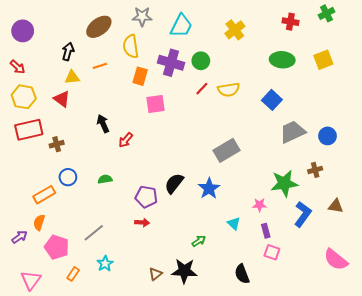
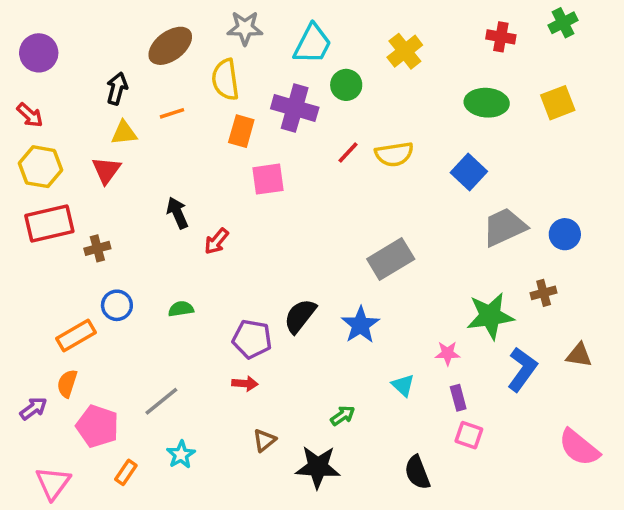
green circle: (201, 61) -> (346, 85), moved
red triangle: (62, 99) -> (106, 170), turned 30
brown triangle: (156, 274) -> (264, 440), moved

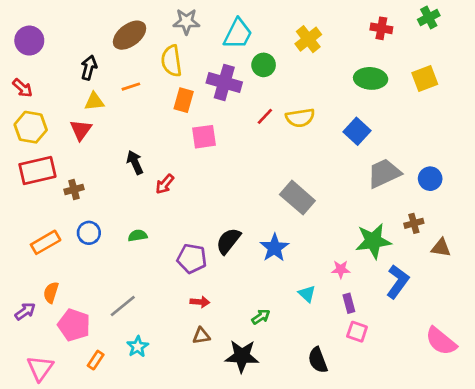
gray rectangle: (391, 259) -> (297, 198), turned 72
orange rectangle: (76, 336) -> (46, 242), moved
brown triangle: (579, 355) -> (441, 248), moved
red arrow: (245, 384) -> (200, 302), moved
brown triangle: (264, 440) -> (201, 336), turned 30

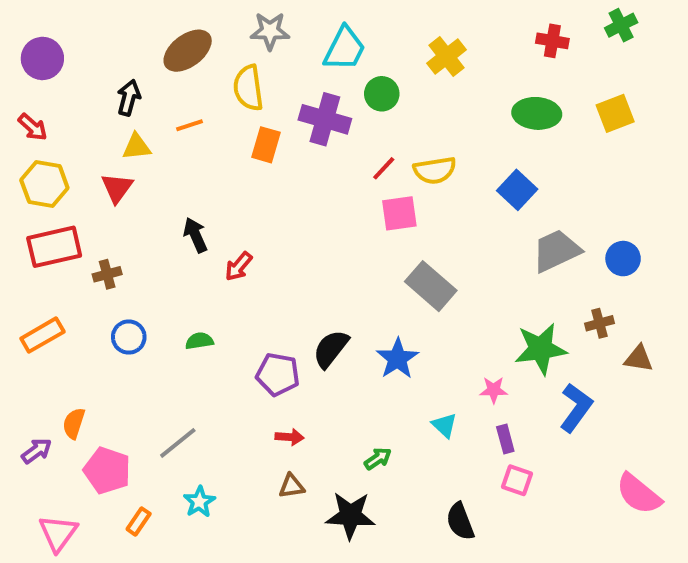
pink square: (204, 137) -> (399, 213), moved
orange rectangle: (46, 242) -> (42, 335), moved

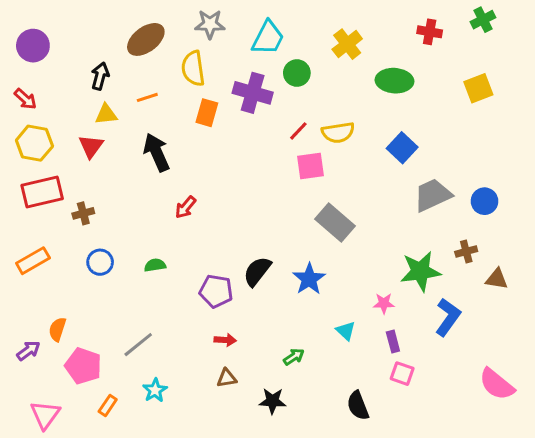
green ellipse: (537, 113) -> (394, 81), moved
black arrow: (195, 235) -> (157, 152), moved, size x1.4
black star: (350, 516) -> (272, 401), size x0.7

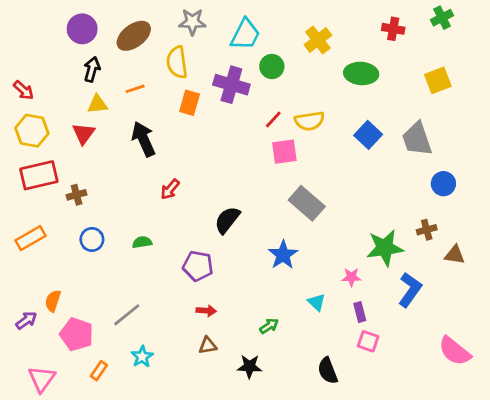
purple circle: (33, 46) -> (82, 29), moved
gray trapezoid: (433, 195) -> (417, 139), moved, turned -84
black semicircle: (257, 271) -> (227, 220), moved

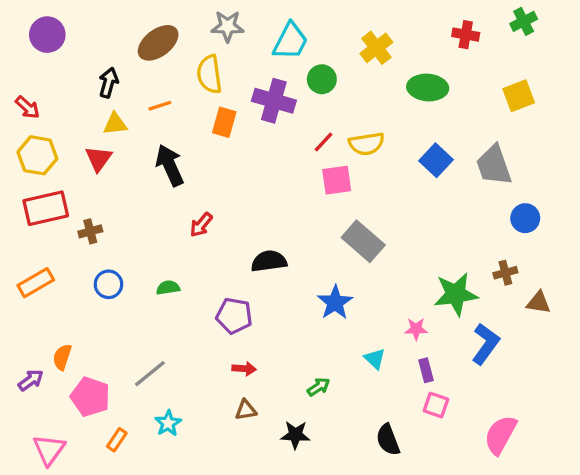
purple circle: (82, 29) -> (47, 35), moved
black semicircle: (227, 220) -> (269, 261), turned 44
pink semicircle: (455, 351) -> (500, 435), moved, turned 80

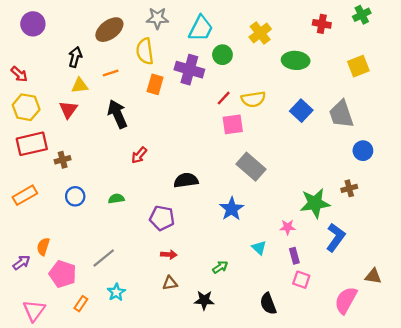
brown triangle: (538, 302) -> (373, 276), moved

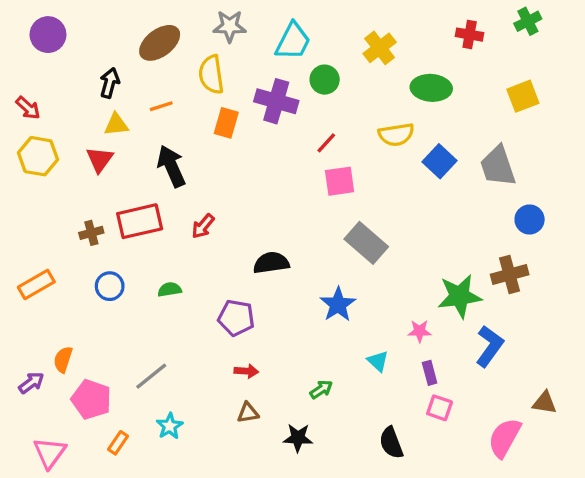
yellow semicircle: (253, 99) -> (396, 135), moved
red rectangle: (32, 144) -> (140, 221), moved
brown cross: (349, 188) -> (510, 274), size x1.5

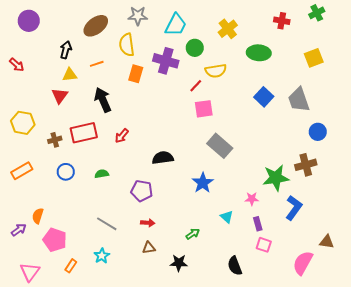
yellow semicircle: (396, 135) -> (216, 71), moved
yellow hexagon: (38, 156) -> (23, 123), moved
gray line: (151, 376) -> (107, 224), moved, turned 70

